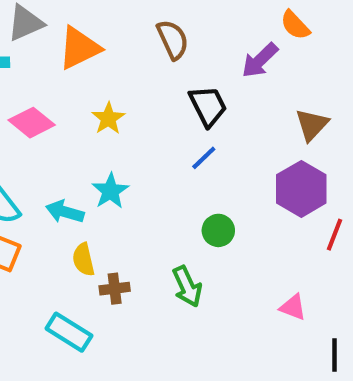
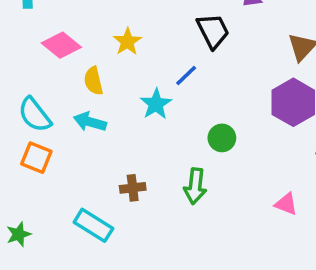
blue line: (204, 158) -> (186, 76), moved
cyan star: (110, 191) -> (156, 104), moved
yellow semicircle: (83, 260) -> (93, 81), moved
green arrow: (187, 286) -> (195, 186), turned 32

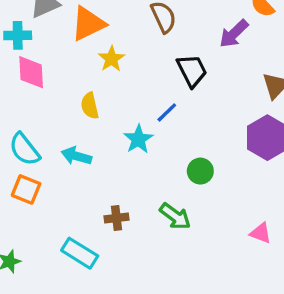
yellow star: (127, 42) -> (112, 59), moved
pink diamond: (61, 45) -> (31, 72), moved, turned 48
yellow semicircle: (93, 81) -> (90, 106), moved
green arrow: (195, 186) -> (175, 216), turned -60

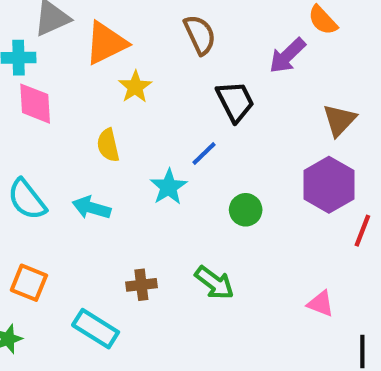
green circle: (200, 171) -> (246, 210), moved
orange square: (26, 189) -> (29, 283), moved

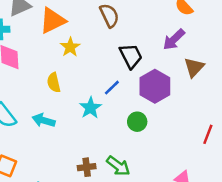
purple arrow: (287, 56) -> (174, 40), moved
purple hexagon: (329, 185) -> (155, 86), moved
brown cross: (141, 285) -> (87, 167), moved

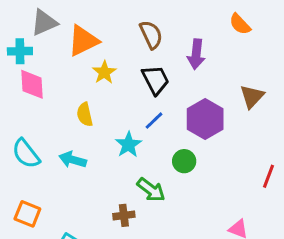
purple arrow: (174, 40) -> (196, 54), moved, turned -40
black trapezoid: (131, 56) -> (156, 80), moved
green arrow: (118, 166) -> (151, 190), moved

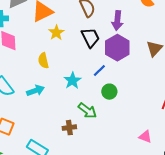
purple hexagon: (205, 119) -> (117, 48), moved
blue line: (154, 121) -> (99, 71), moved
cyan arrow: (73, 160) -> (35, 91), turned 144

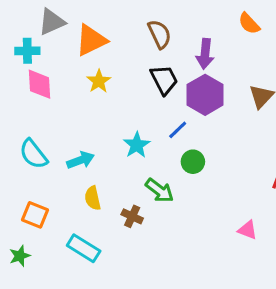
yellow star: (56, 33) -> (99, 81), moved
yellow semicircle: (43, 61) -> (93, 198), moved
brown cross: (69, 128) -> (132, 216), turned 32

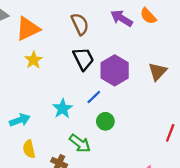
purple arrow: (205, 54) -> (122, 18), moved, turned 115

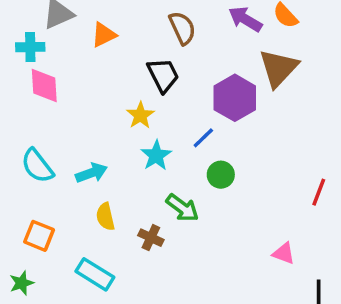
orange triangle: (28, 29) -> (104, 35), size x0.7
black trapezoid: (83, 59) -> (163, 75), moved
yellow star: (34, 60) -> (140, 115), moved
brown triangle: (157, 72) -> (278, 68), moved, size x1.4

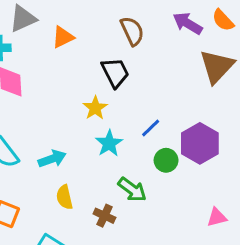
purple hexagon: (235, 98) -> (200, 143), moved
pink triangle: (284, 253) -> (217, 217), moved, turned -35

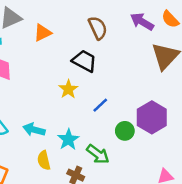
black trapezoid: (115, 73) -> (84, 61), turned -35
blue line: (151, 128) -> (100, 105), moved
cyan star: (109, 143) -> (68, 139), moved
cyan arrow: (52, 159) -> (34, 130), turned -145

